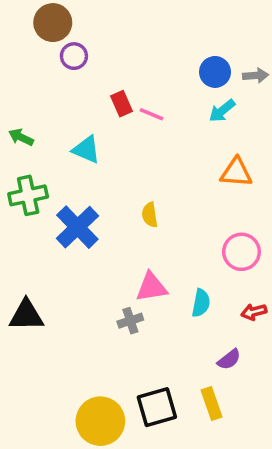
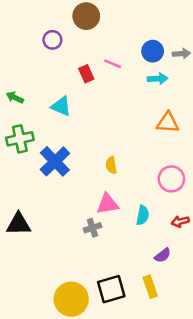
brown circle: (53, 23) -> (86, 16), moved
cyan arrow: (222, 111) -> (158, 79), turned -144
pink line: (152, 114) -> (113, 64), moved
yellow semicircle: (150, 215) -> (111, 165), moved

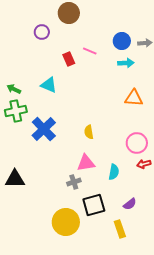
green arrow: (15, 97) -> (14, 89), moved
red arrow: (180, 222) -> (144, 164), moved
black square: (111, 289) -> (94, 205), moved
yellow circle: (71, 299) -> (66, 222), moved

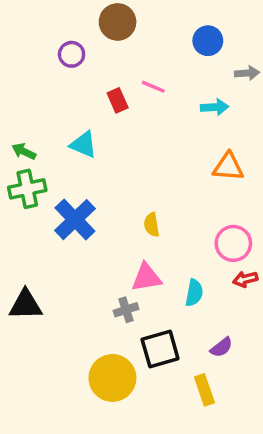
blue circle: (122, 41) -> (208, 41), moved

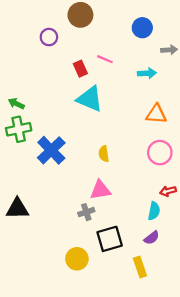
cyan triangle: (83, 145) -> (90, 99), moved, size x1.4
pink circle: (233, 243) -> (160, 153), moved
cyan semicircle: (194, 293) -> (154, 211), moved
yellow circle: (112, 378) -> (77, 259), size x0.7

